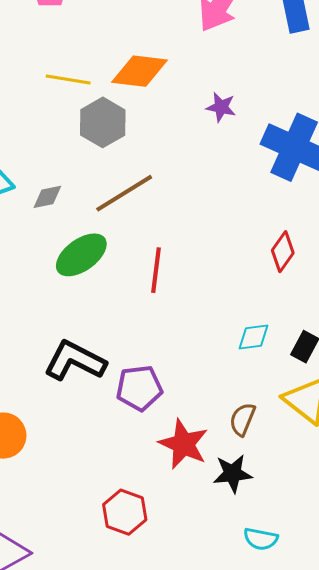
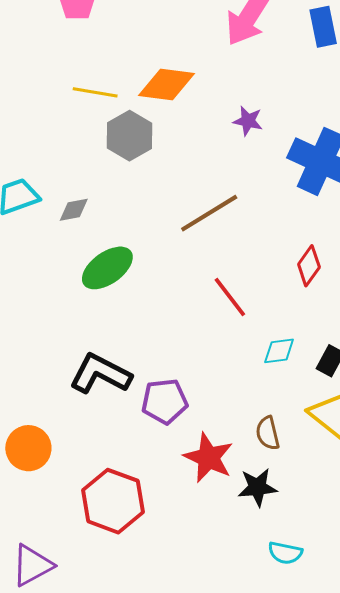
brown line: (124, 193) -> (209, 213), moved
red line: (156, 270) -> (230, 297), moved, turned -45
brown semicircle: (242, 419) -> (268, 433), turned -36
red hexagon: (125, 512) -> (113, 501), moved, size x1.4

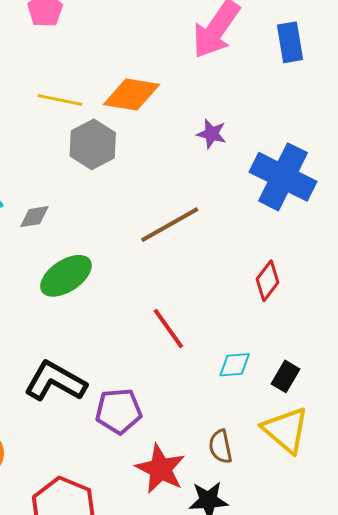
red line: (230, 297) -> (168, 329), moved

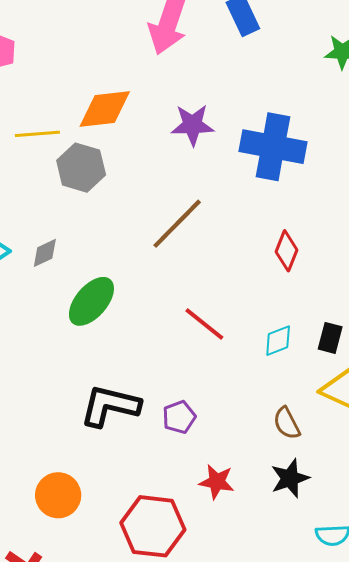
purple star: (212, 134) -> (193, 125), size x1.4
purple pentagon: (119, 411) -> (179, 417), size x0.7
red star: (160, 469) -> (217, 482), moved, size x0.7

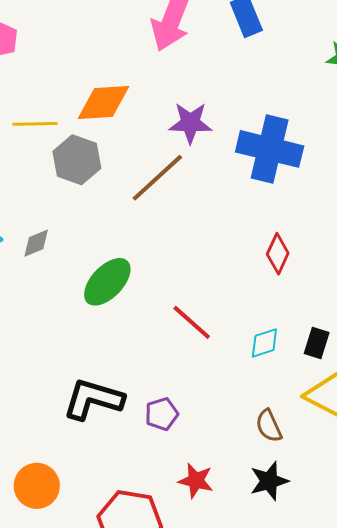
brown line: (177, 224) -> (157, 178), moved
green ellipse: (91, 301) -> (107, 282), moved

